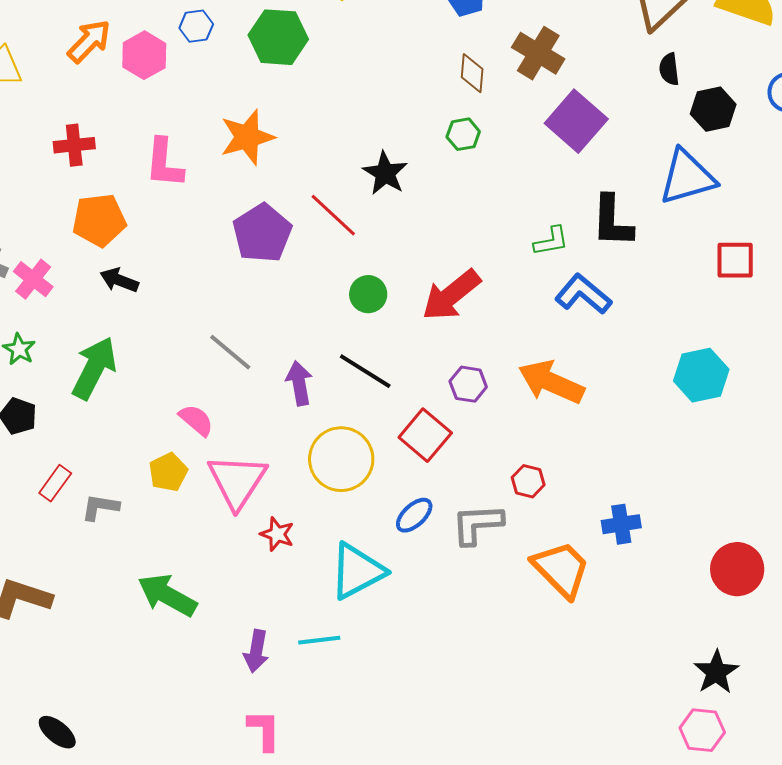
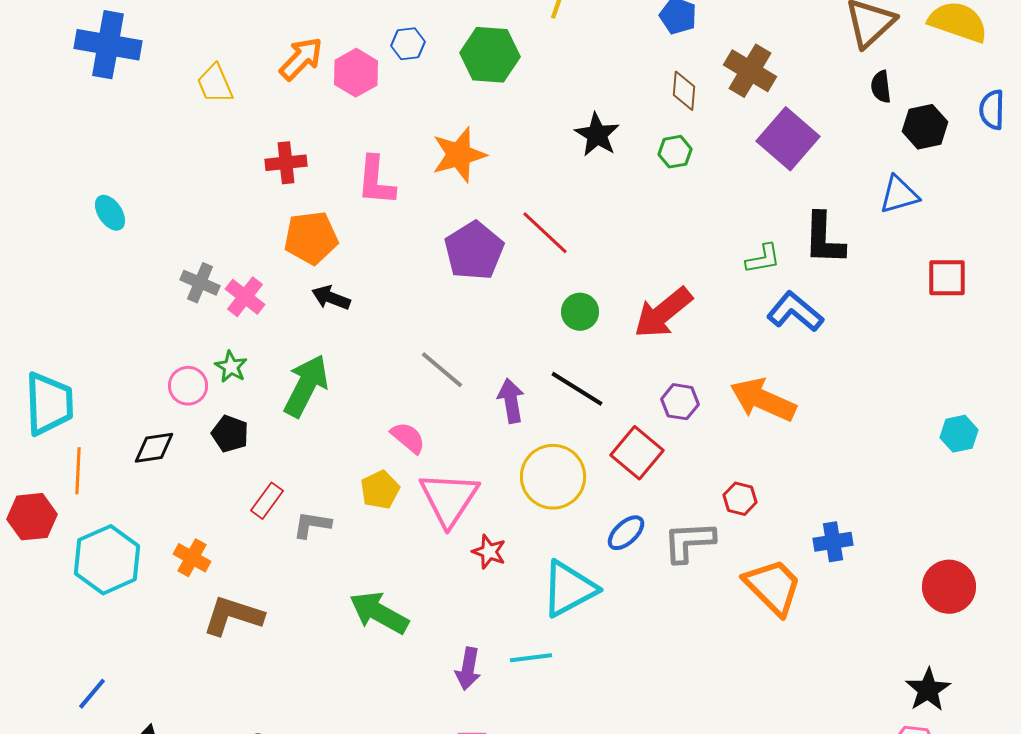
black star: (385, 173) -> (597, 135), moved
blue triangle: (687, 177) -> (899, 195), size x0.7
cyan hexagon: (701, 375) -> (959, 434), moved, size x0.7

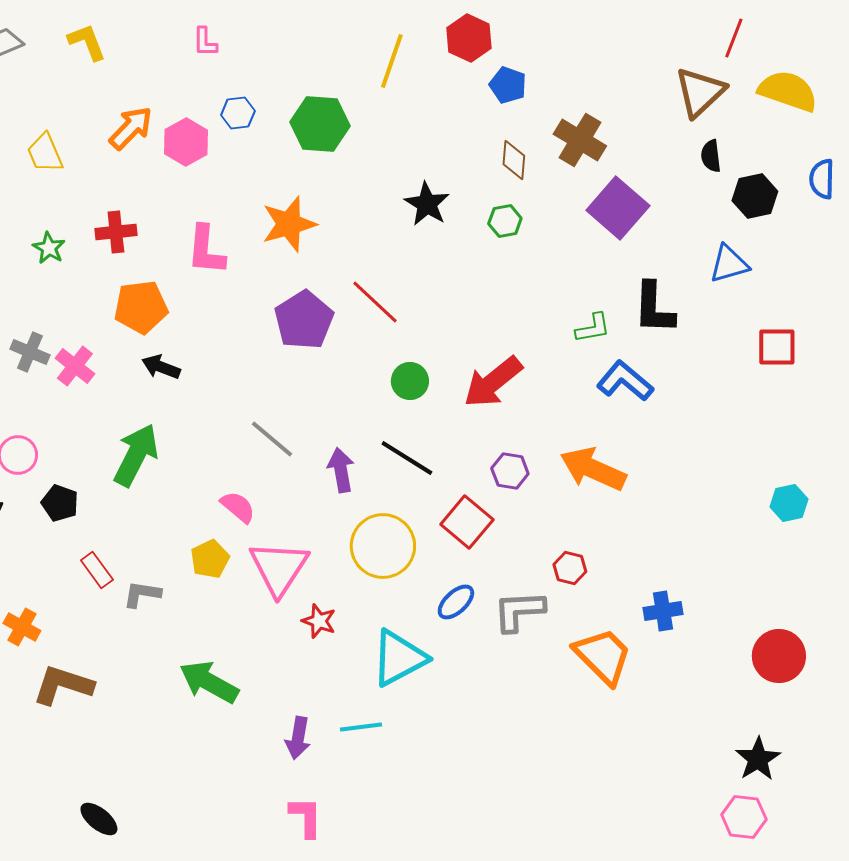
green star: (231, 367) -> (49, 248), moved
red rectangle: (267, 501) -> (97, 570), turned -72

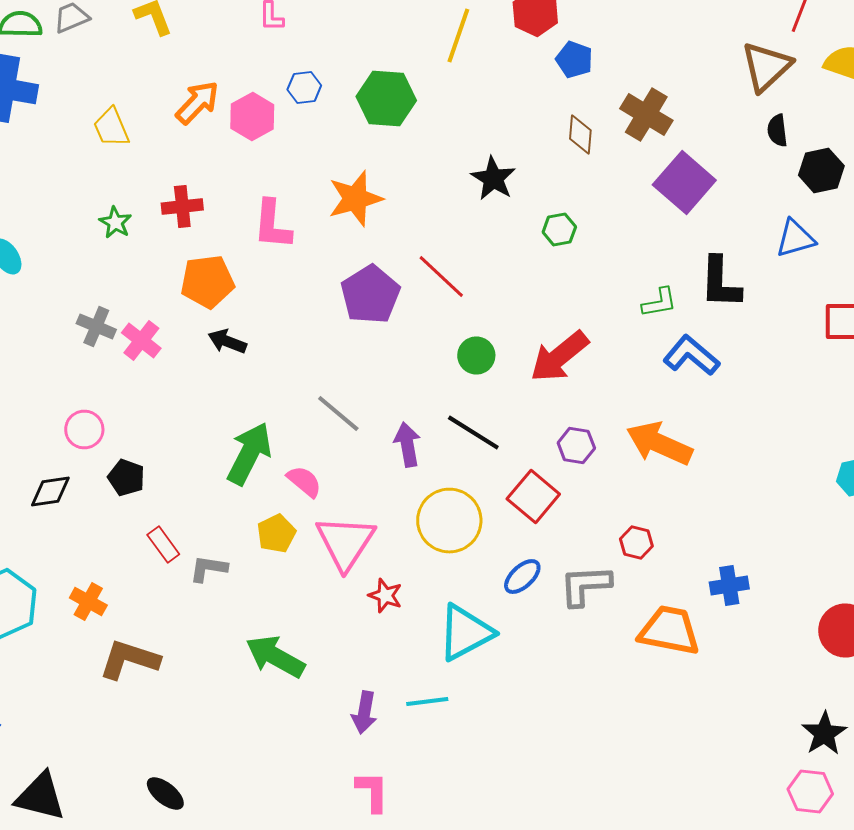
green hexagon: (505, 221) -> (559, 230), moved
green arrow: (136, 455) -> (249, 454), moved
orange trapezoid: (603, 656) -> (669, 630), turned -34

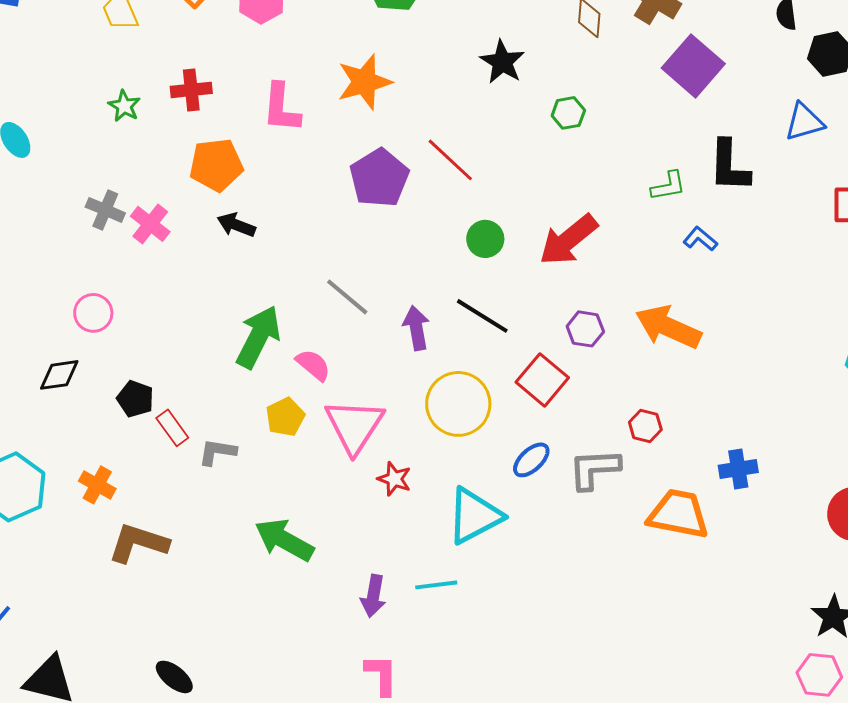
blue L-shape: (691, 356) -> (700, 239), size x0.6
black pentagon: (126, 478) -> (135, 399), moved

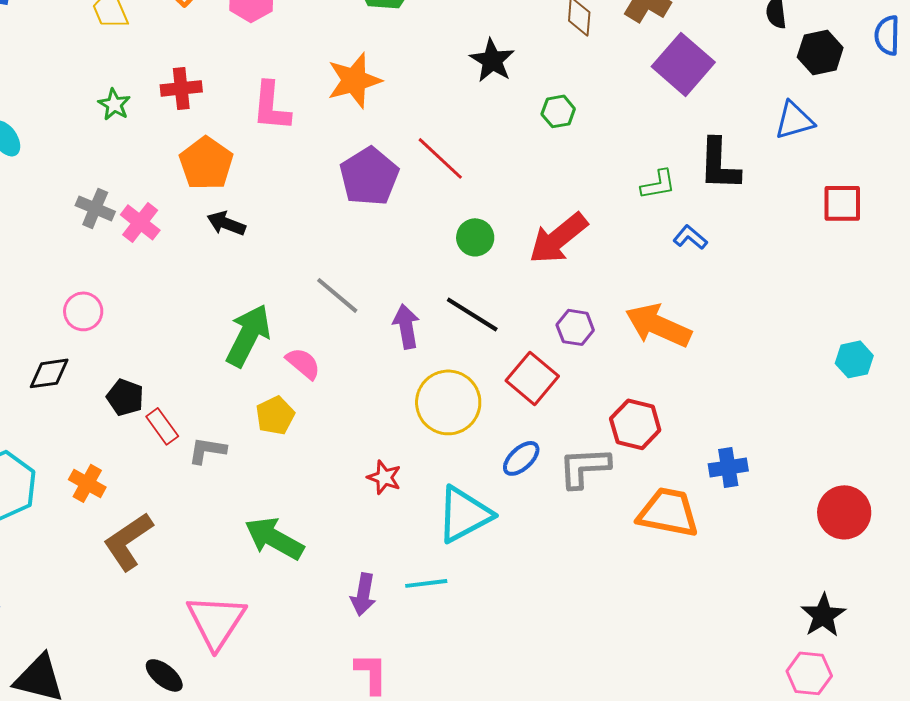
orange pentagon: (216, 165) -> (206, 163), turned -30
pink triangle: (354, 426) -> (216, 621), moved
red hexagon: (645, 426) -> (635, 424), size x1.5
brown L-shape: (138, 543) -> (128, 541), turned -52

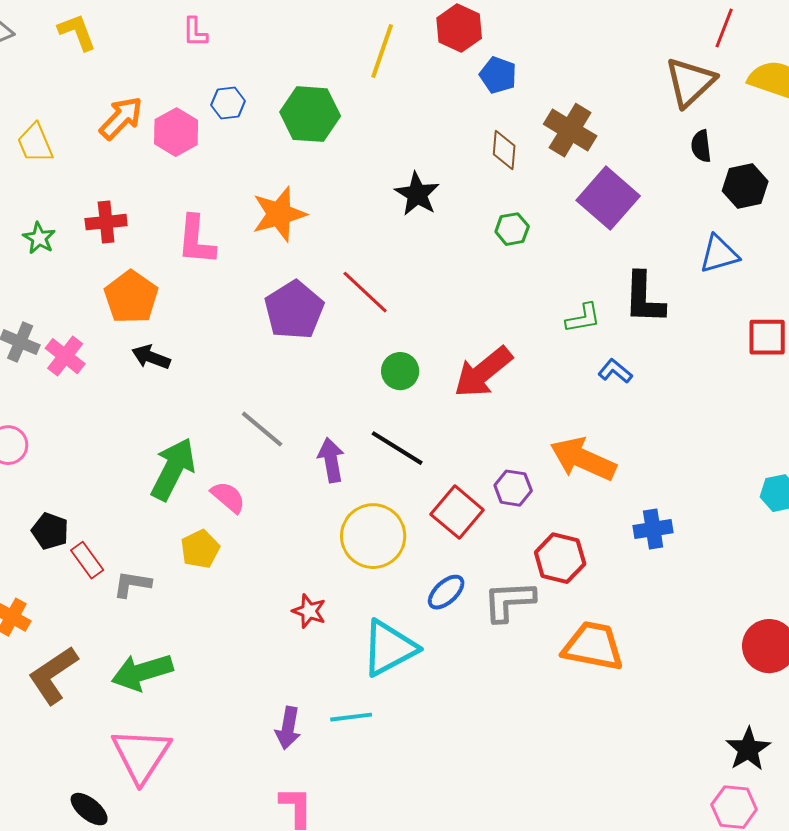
green hexagon: (558, 111) -> (512, 229), moved
purple hexagon: (575, 327) -> (513, 488), moved
blue cross: (728, 467) -> (653, 529), moved
green arrow: (274, 538) -> (142, 672), moved, turned -46

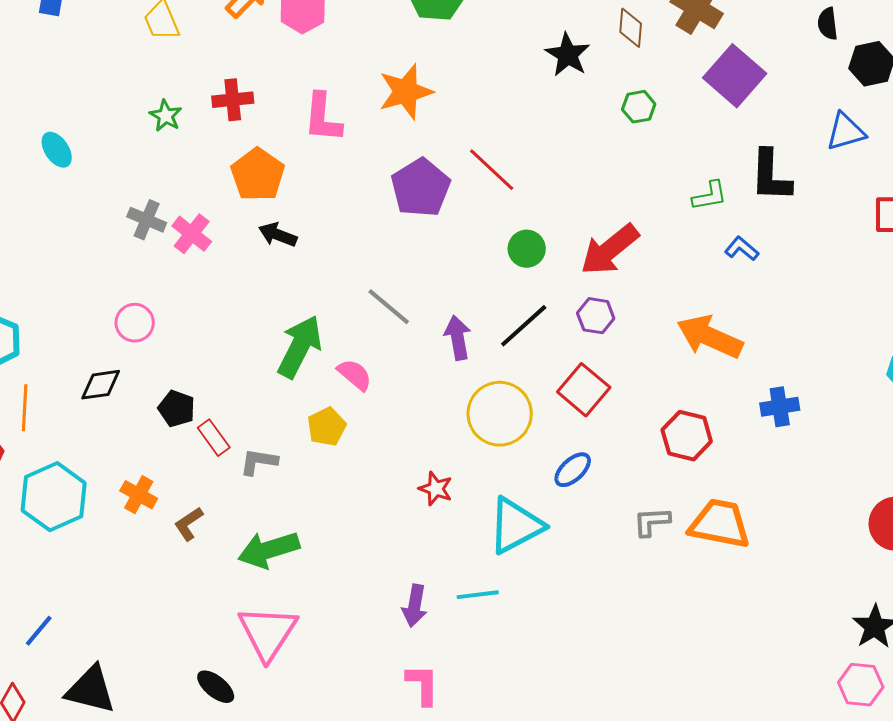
black star: (417, 194) -> (568, 55), moved
black line: (397, 448) -> (524, 326), turned -74
purple hexagon: (513, 488) -> (596, 316), moved
gray L-shape: (509, 601) -> (652, 522), moved, size x0.7
brown L-shape: (53, 675) -> (189, 524), moved, size x0.6

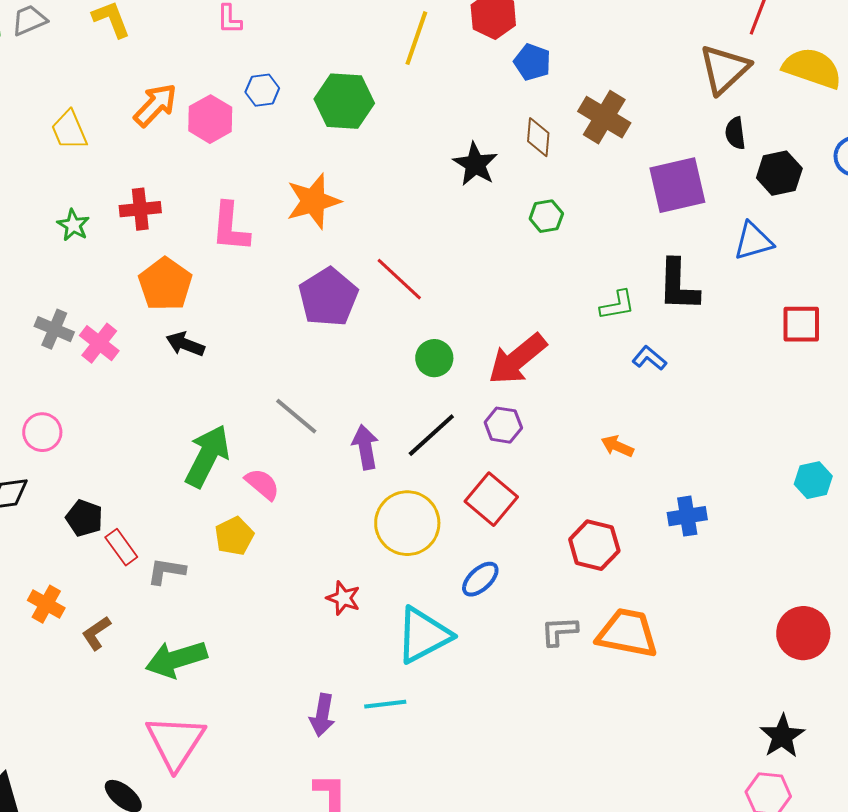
purple square: (735, 76) -> (677, 185), moved, turned 36
orange arrow: (710, 337) -> (617, 446), size x0.5

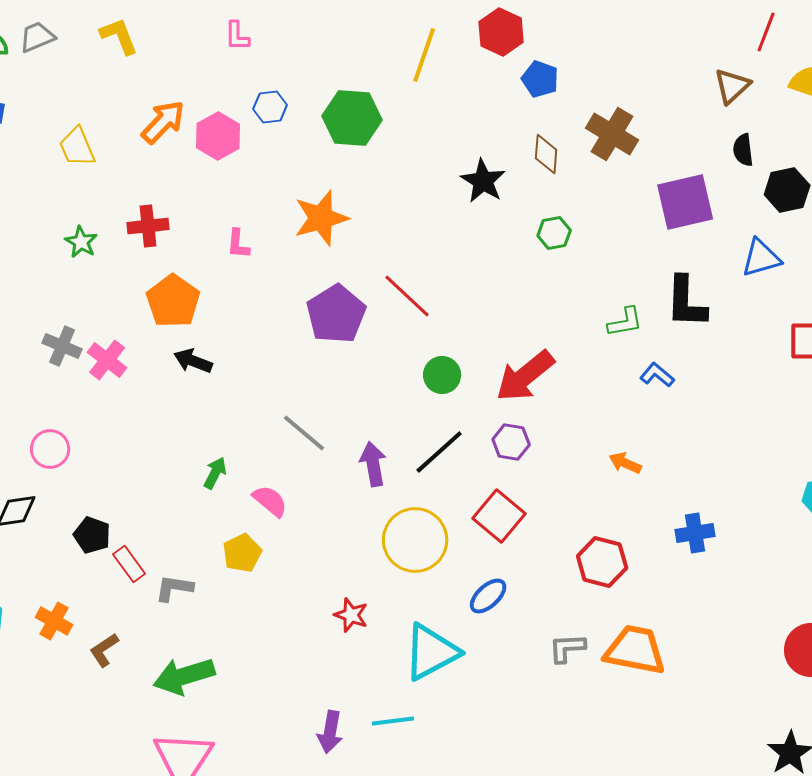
brown triangle: (724, 69) -> (732, 86), size x0.7
pink L-shape: (230, 227) -> (238, 244), size x0.6
green arrow: (207, 456) -> (215, 473), size x0.5

